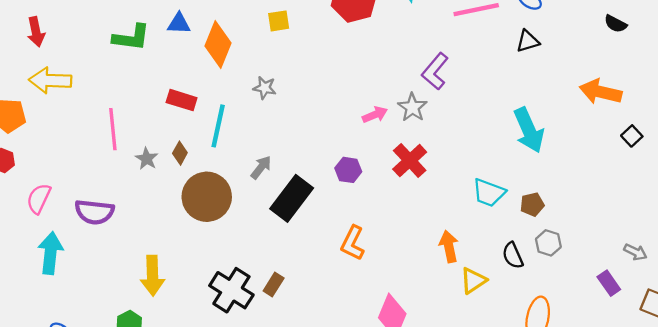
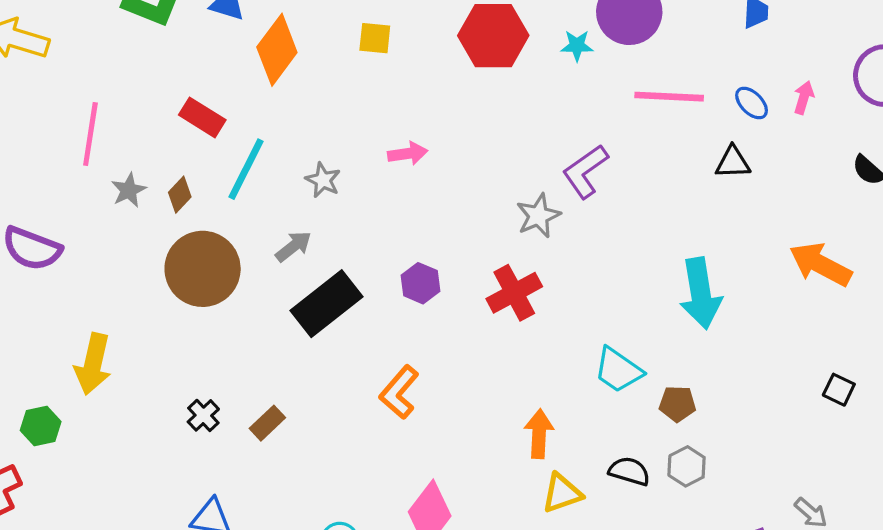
gray star: (265, 88) -> (323, 180), moved
pink arrow: (375, 115) -> (408, 154), moved
black square: (632, 136) -> (839, 390), moved, turned -36
black semicircle: (513, 255) -> (629, 471), turned 116
black cross: (231, 290) -> (203, 415), size x0.5

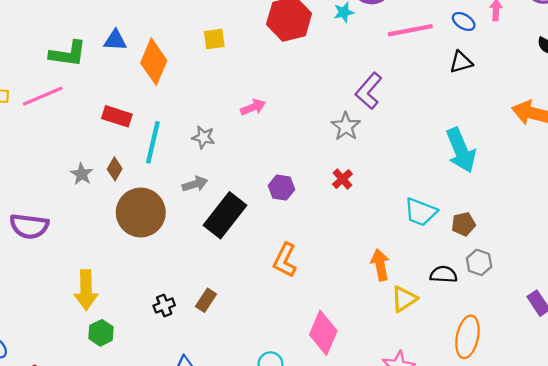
pink line: (90, 134) -> (43, 96), moved, turned 72
gray arrow: (293, 246) -> (195, 184), turned 35
red cross: (514, 293) -> (342, 179), size x0.6
black cross: (203, 415) -> (164, 305), turned 36
green hexagon: (41, 426) -> (101, 333), moved

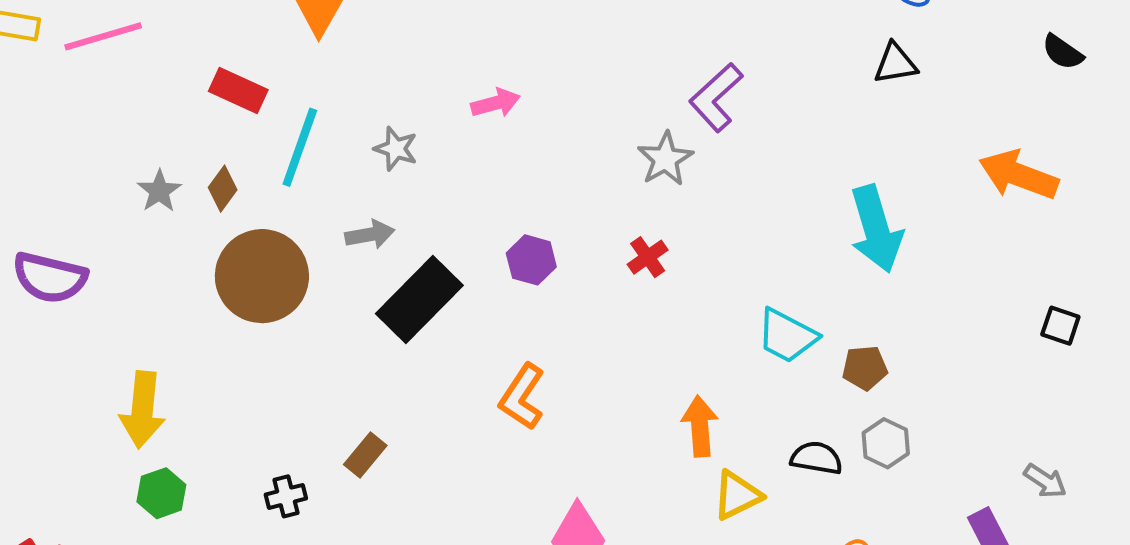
black cross: (164, 305) -> (286, 496), moved

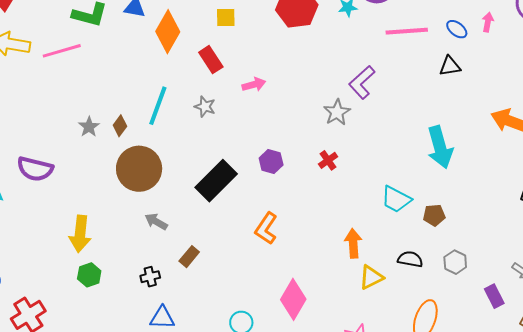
red rectangle: (238, 91) -> (211, 60), moved, turned 32
gray arrow: (370, 235) -> (156, 222), moved, turned -140
gray hexagon: (886, 443) -> (455, 262), moved

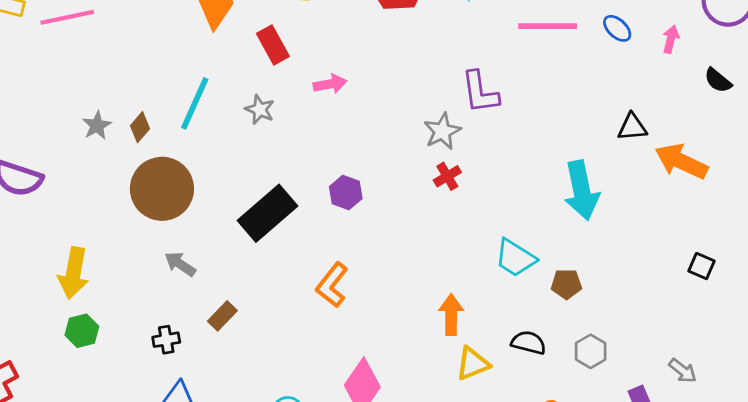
pink arrow: (488, 22) -> (671, 39), moved
black triangle: (450, 66) -> (632, 127), moved
purple L-shape: (362, 82) -> (480, 92), turned -60
red cross: (328, 160) -> (447, 176), moved

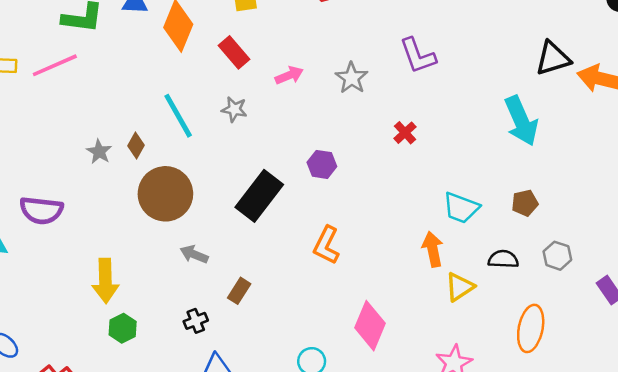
cyan line: (195, 103) -> (178, 116), turned -42
black triangle: (632, 127) -> (553, 58), size x1.4
gray star: (442, 131) -> (352, 78), moved
cyan trapezoid: (515, 258) -> (461, 208), moved

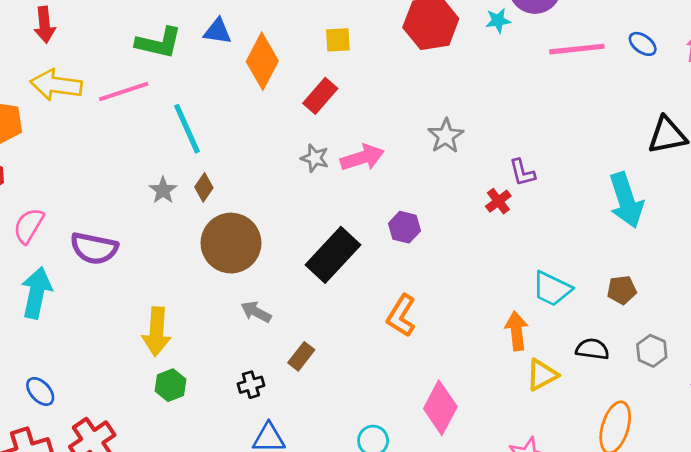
red rectangle: (234, 52) -> (320, 96), turned 76
purple L-shape: (418, 56) -> (522, 173), moved, size x0.7
pink arrow: (289, 75) -> (362, 158), moved, size x1.4
cyan line: (178, 116) -> (187, 129), moved

